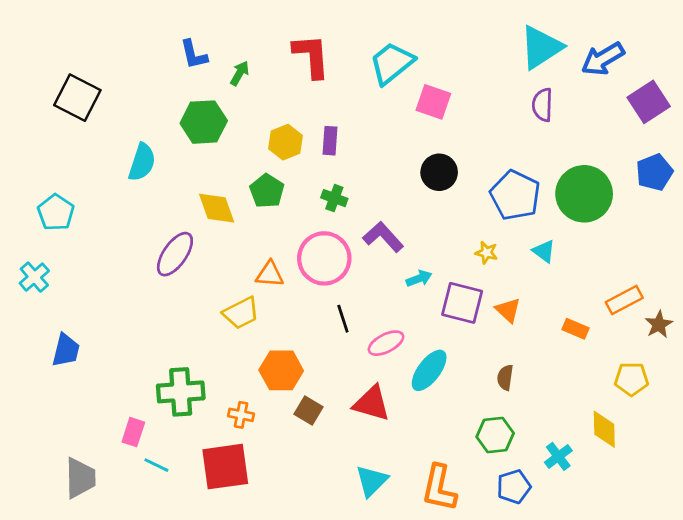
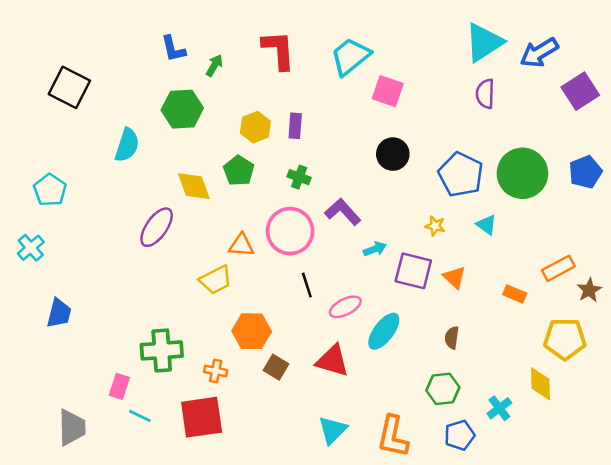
blue pentagon: (654, 172) -> (585, 172), moved
yellow pentagon: (631, 379) -> (565, 339), size x1.4

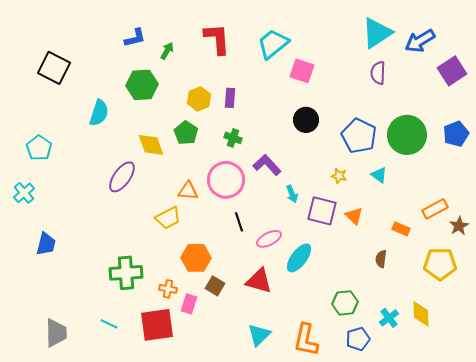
blue L-shape: (173, 49) -> (135, 38), turned -90
cyan arrow: (375, 249) -> (292, 194), turned 90
brown semicircle: (452, 338) -> (381, 259), moved
yellow diamond: (540, 384) -> (421, 314), moved
pink rectangle: (119, 386) -> (189, 304), moved

